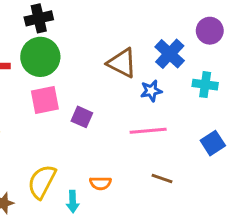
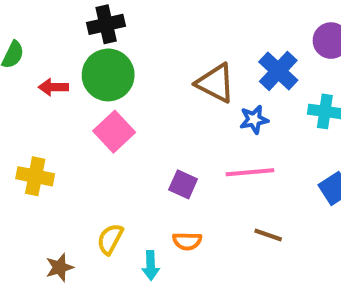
pink square: (45, 100) -> (114, 132), turned -32
purple square: (82, 117) -> (183, 184), moved
yellow semicircle: (42, 182) -> (110, 239), size x0.7

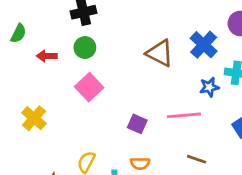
green circle: (108, 75) -> (85, 48), size x0.6
blue star: (254, 120) -> (209, 87), moved
yellow cross: (35, 176) -> (34, 118), turned 30

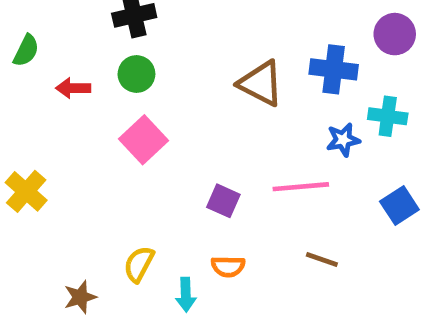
blue cross: (204, 45) -> (334, 69), turned -36
yellow cross: (34, 118) -> (26, 191), moved

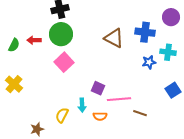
green semicircle: (26, 51) -> (14, 45), moved
green circle: (136, 74) -> (61, 34), size x1.5
pink line: (301, 187) -> (119, 99), moved
cyan arrow: (186, 295) -> (82, 105), moved

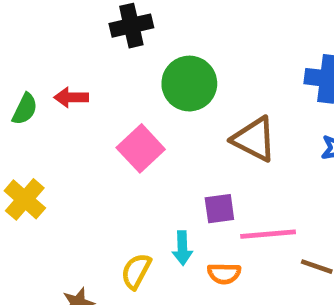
green circle: (61, 34) -> (189, 84), moved
brown triangle: (114, 38) -> (254, 139), moved
purple square: (98, 88) -> (219, 209), turned -32

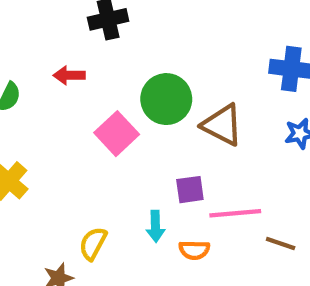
green circle: (189, 84) -> (166, 99), moved
red arrow: (71, 97) -> (69, 75), moved
yellow semicircle: (136, 271) -> (93, 244), moved

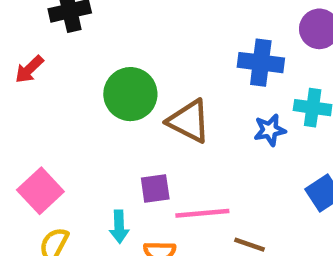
red arrow: (69, 75) -> (29, 69), turned -44
pink square: (117, 134) -> (40, 191), moved

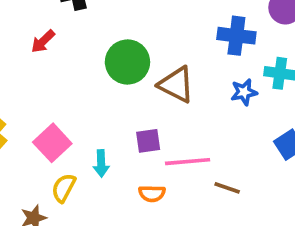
cyan arrow: (119, 227) -> (101, 163), moved

